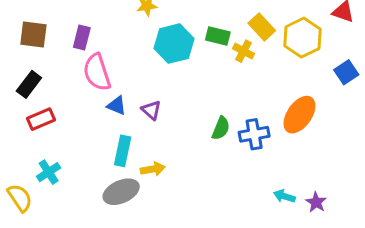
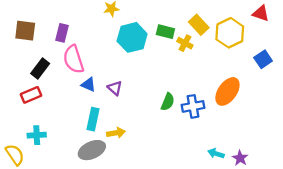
black rectangle: (29, 84) -> (40, 68), moved
cyan cross: (49, 172) -> (37, 135), turned 30

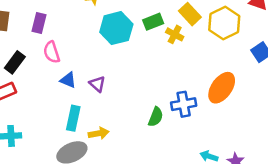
green rectangle: (165, 32) -> (153, 22), turned -36
pink semicircle: (73, 59) -> (52, 52), size x0.7
green semicircle: (168, 102) -> (156, 117), moved

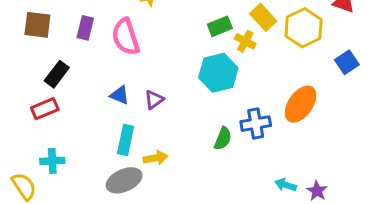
cyan hexagon: (116, 28) -> (218, 73), moved
pink semicircle: (52, 52) -> (126, 37), moved, size x1.4
purple triangle: (97, 84) -> (154, 100), turned 42

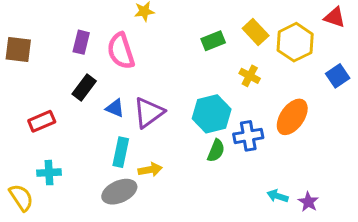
brown square: (37, 25) -> (18, 49), moved
yellow cross: (245, 41) -> (250, 76), moved
cyan hexagon: (218, 73) -> (212, 114), moved
black rectangle: (57, 74) -> (84, 88), moved
purple triangle: (154, 100) -> (149, 112), size x1.6

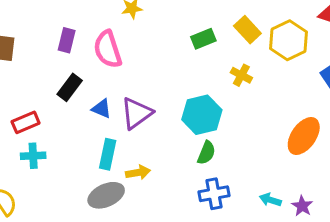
orange ellipse: (292, 117) -> (304, 136), moved
blue cross: (248, 136) -> (214, 194), moved
cyan cross: (49, 173) -> (33, 156), moved

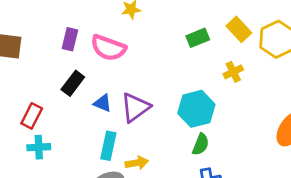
pink semicircle: (108, 49) -> (108, 48), turned -52
yellow cross: (241, 75) -> (233, 72), turned 36
red rectangle: (26, 122) -> (32, 116), turned -40

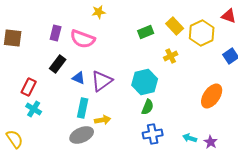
cyan cross: (39, 147) -> (34, 109), turned 35

